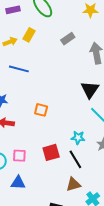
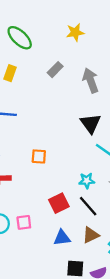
pink square: (19, 156) -> (24, 222), moved
blue triangle: (18, 183) -> (62, 238), moved

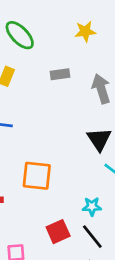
gray rectangle: (55, 70) -> (60, 74), turned 35
orange square: (39, 156) -> (37, 176), size x1.6

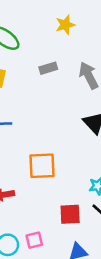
red square: (58, 232) -> (70, 214), turned 30

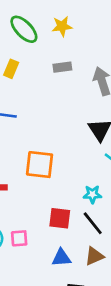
yellow star: (65, 25) -> (62, 26), moved

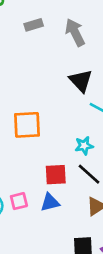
blue triangle: (61, 258) -> (50, 202), moved

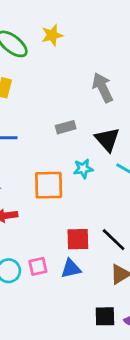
gray rectangle: (34, 25) -> (66, 127), moved
cyan star: (84, 146) -> (83, 169), moved

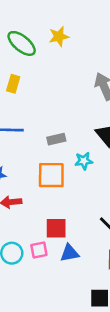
gray rectangle: (66, 127) -> (56, 139), moved
red square: (78, 239) -> (56, 228), moved

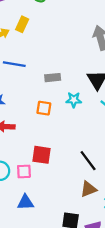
orange square: (51, 175) -> (44, 108), size x0.6
blue triangle: (69, 253) -> (25, 202), moved

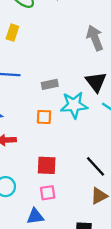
cyan star: (74, 100) -> (74, 105), size x1.6
pink square: (24, 171) -> (48, 193), moved

